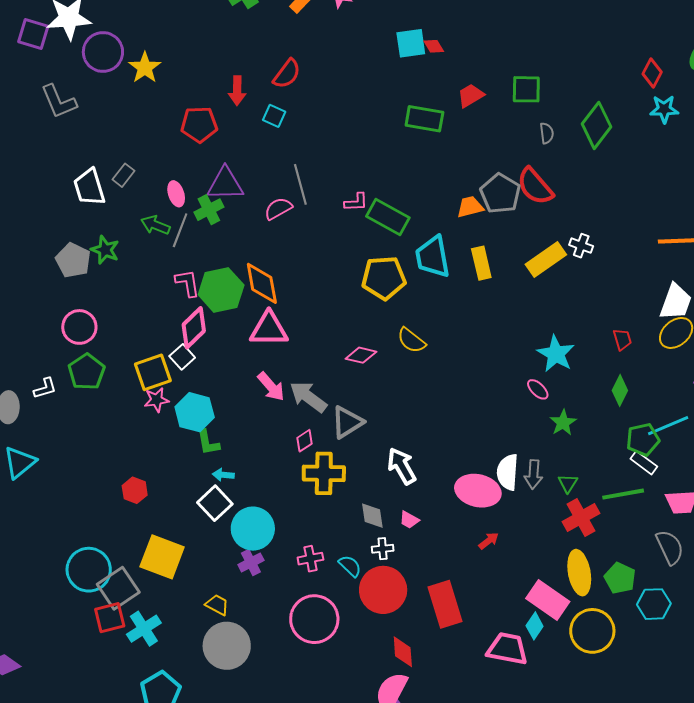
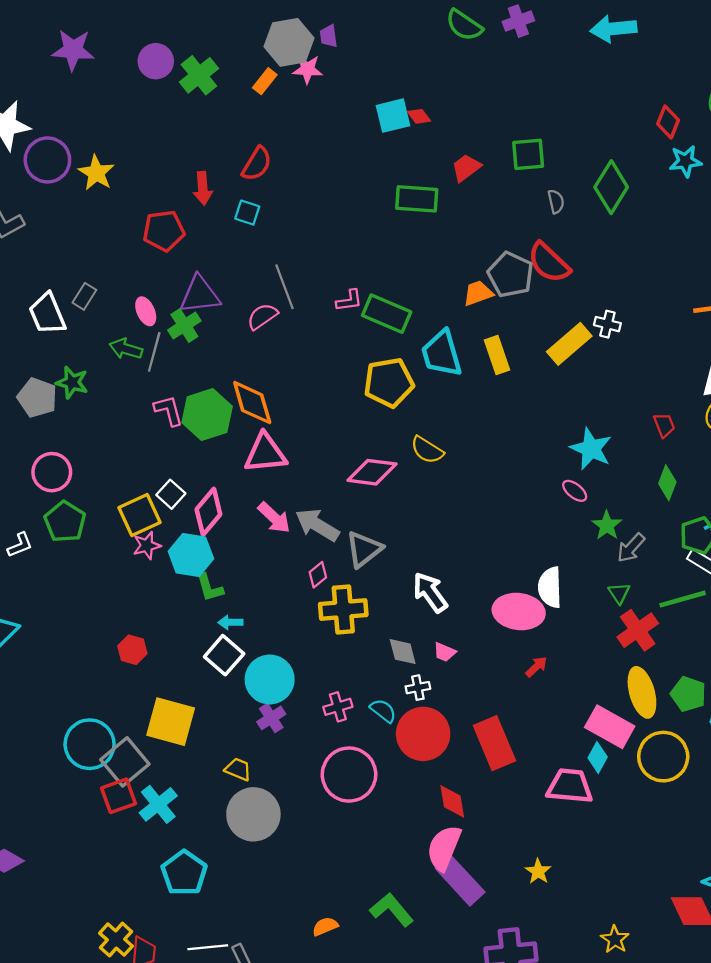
pink diamond: (194, 328) -> (208, 512), moved
pink diamond: (361, 355) -> (372, 472), size x1.4
gray arrow: (533, 474) -> (631, 548), moved, turned 44

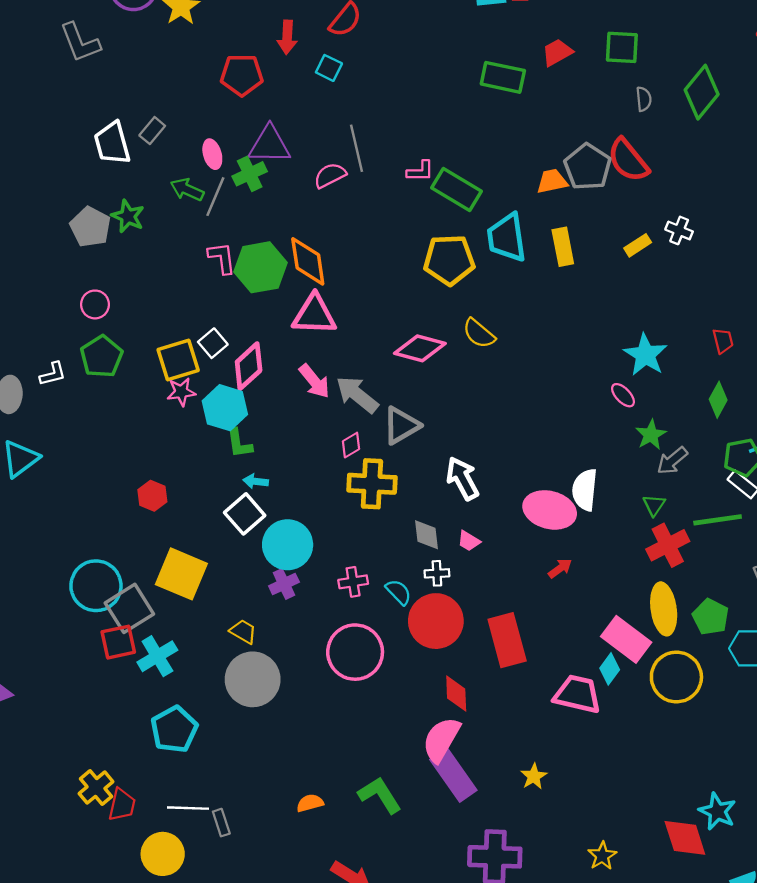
yellow rectangle: (569, 344) -> (638, 245), size x0.6
pink circle: (52, 472) -> (95, 304), size x0.7

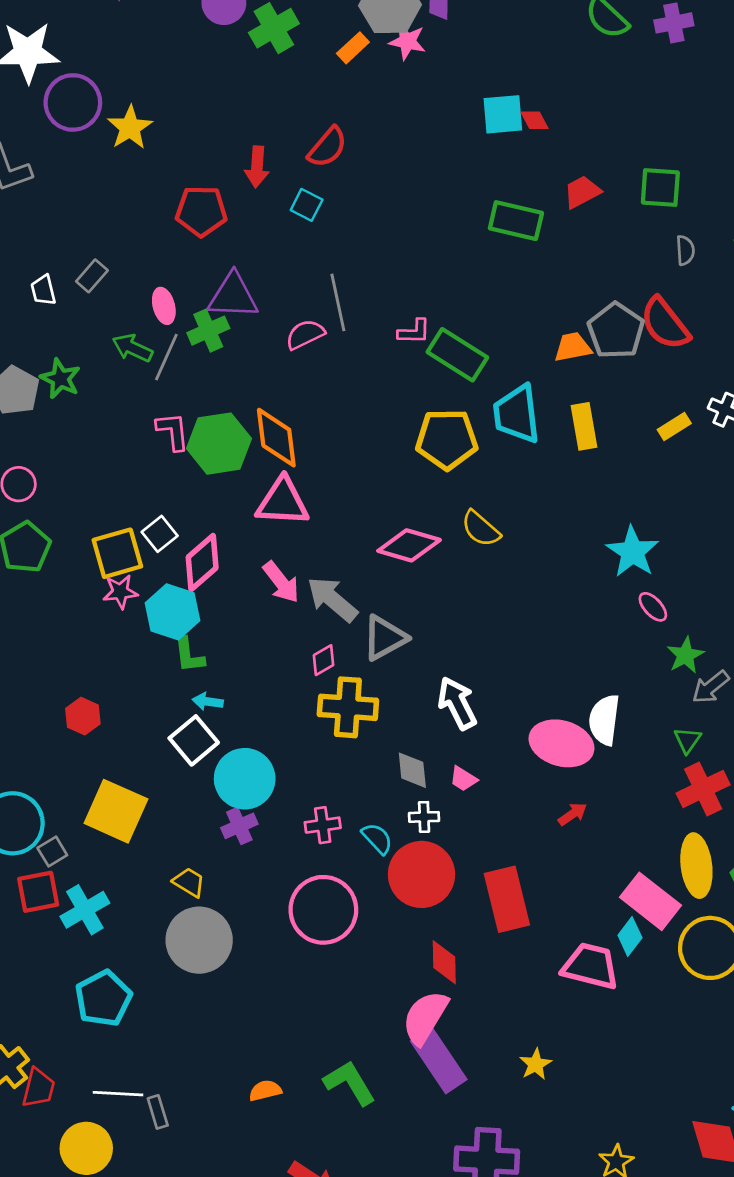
white trapezoid: (112, 143) -> (43, 290), size x0.6
cyan star: (645, 355) -> (632, 552), moved
gray square: (129, 608) -> (52, 852), size x0.5

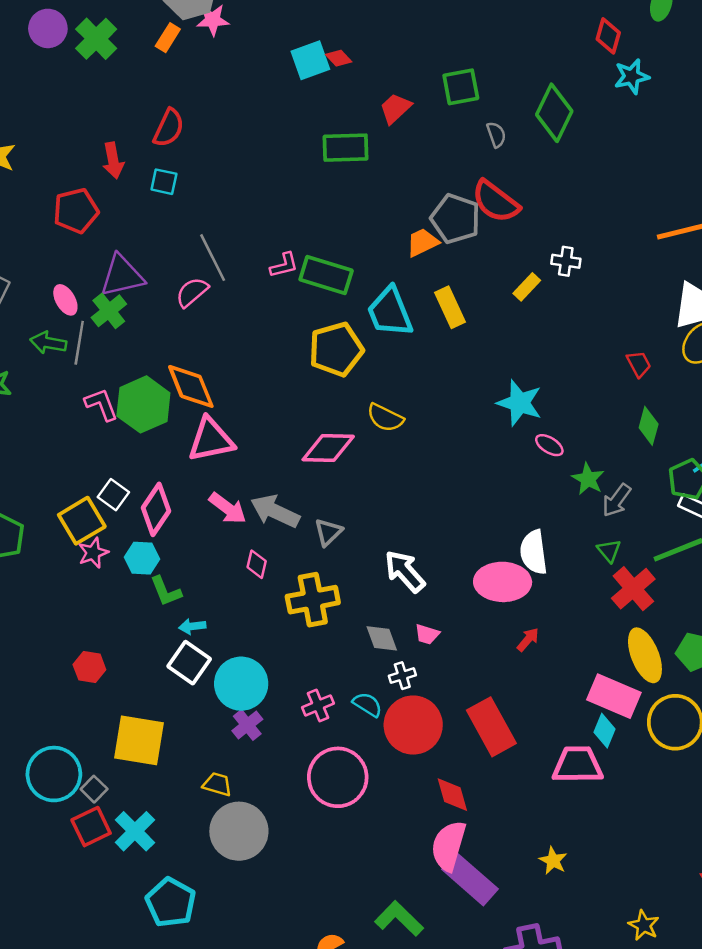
cyan hexagon: (172, 612) -> (142, 558), size x0.7
gray triangle: (385, 638) -> (328, 532), size x0.7
pink diamond: (324, 660) -> (257, 564), moved, turned -32

